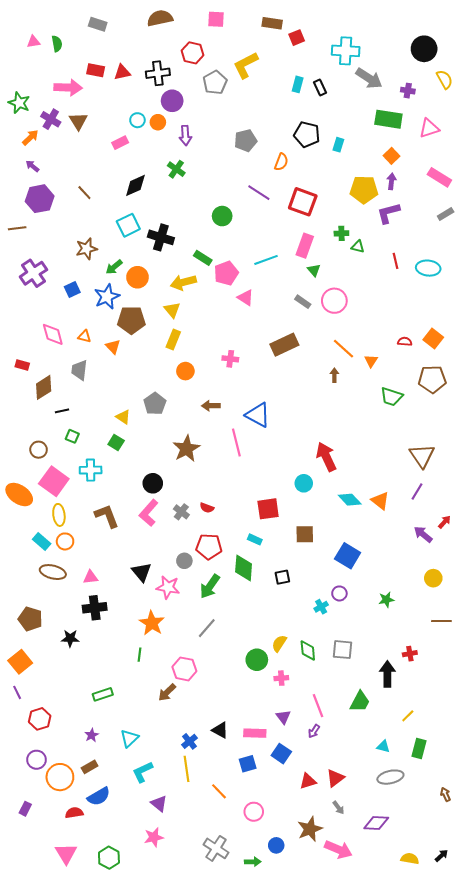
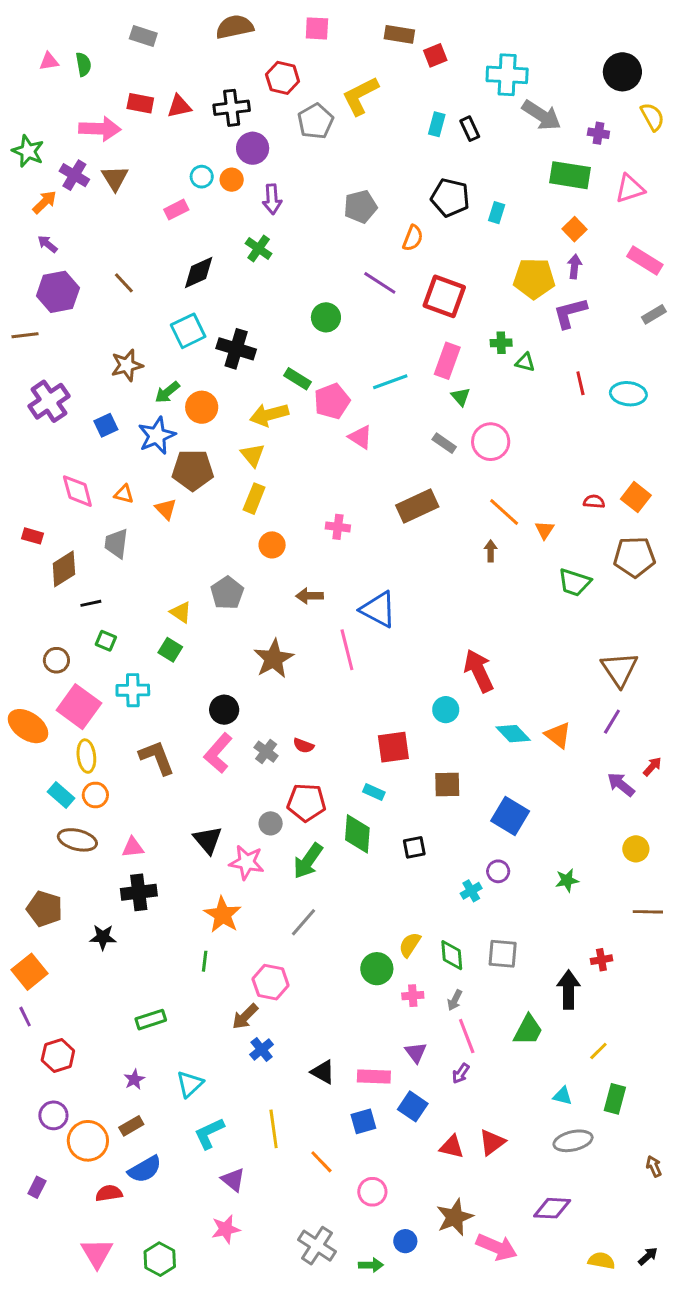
blue cross: (189, 741) -> (262, 1050), moved
red triangle: (308, 781) -> (452, 1147), turned 30
gray arrow: (338, 808) -> (455, 1000), moved, turned 64

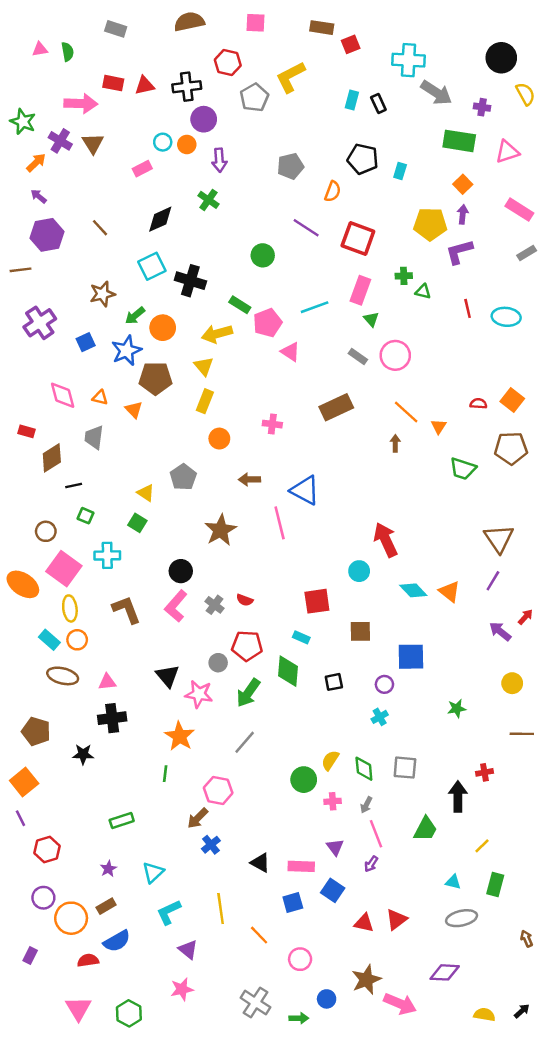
blue square: (510, 816) -> (411, 657), turned -32
purple circle: (498, 871) -> (384, 684), moved

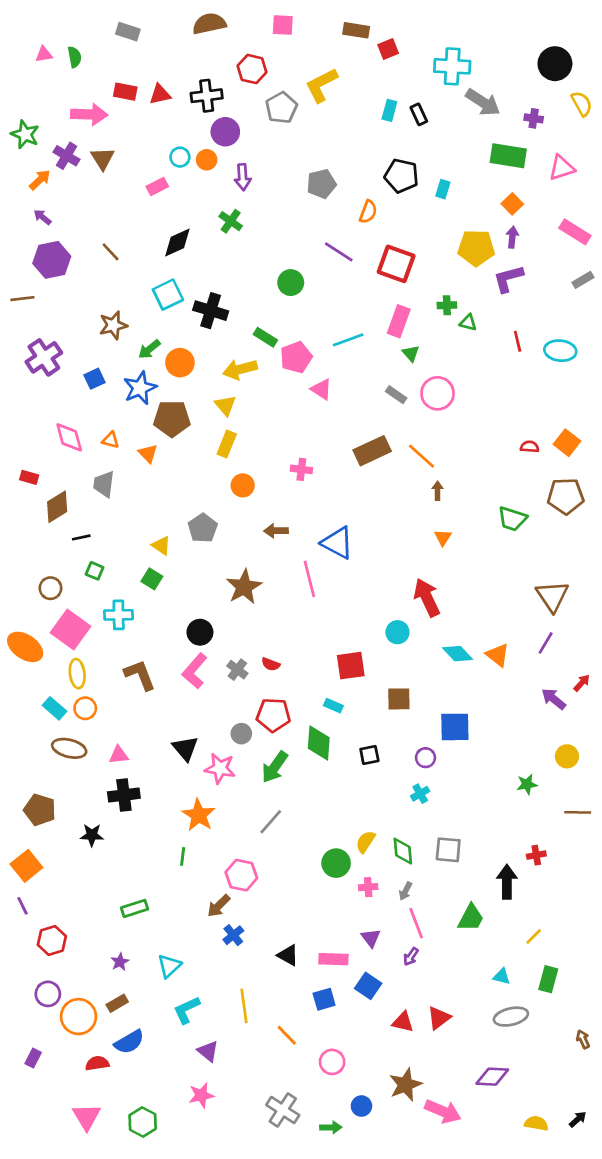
orange line: (406, 412) -> (422, 456), moved
orange triangle: (439, 426) -> (443, 537), moved
green star: (457, 708) -> (527, 784), moved

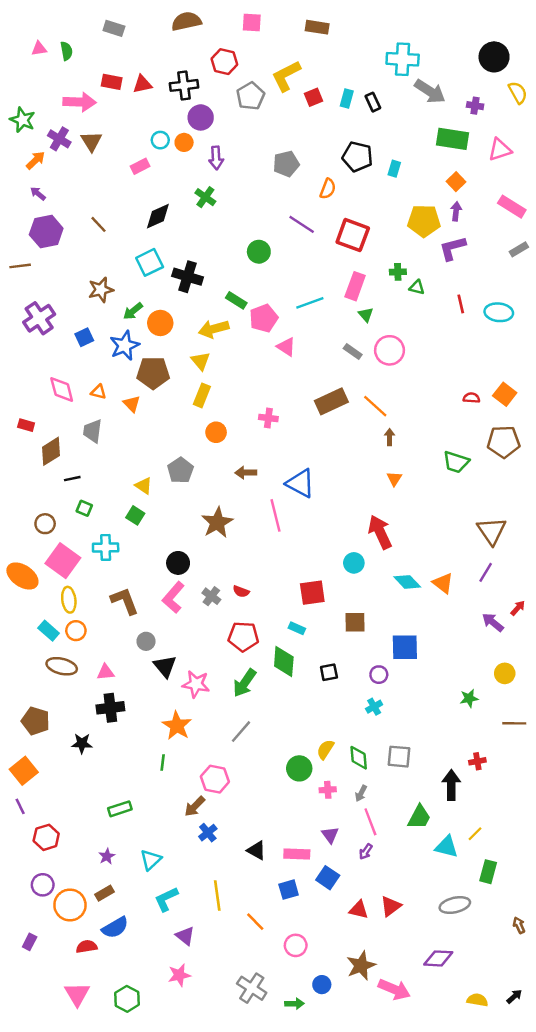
red square: (388, 49) -> (313, 97), moved
gray circle: (241, 734) -> (146, 641), moved
cyan triangle: (502, 977) -> (447, 847), moved, size x1.5

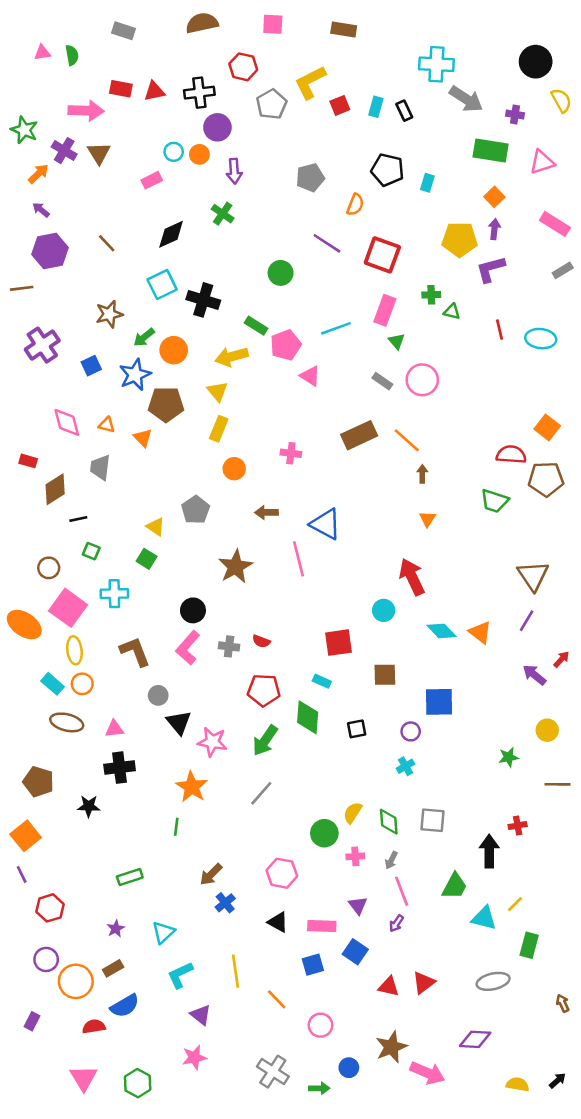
red semicircle: (471, 398) -> (511, 455), moved, size x1.6
gray cross: (211, 596) -> (229, 646), turned -30
pink hexagon: (215, 779) -> (282, 873), moved

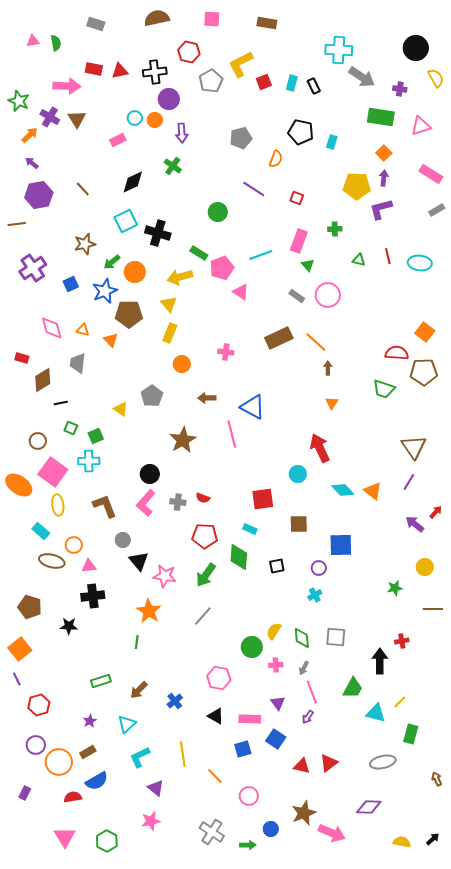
red square: (382, 255) -> (297, 198), size x0.5
green triangle: (452, 312) -> (359, 260), moved
green square: (147, 559) -> (96, 436), moved, turned 35
orange circle: (82, 684) -> (74, 545), moved
brown arrow: (211, 874) -> (139, 690), moved

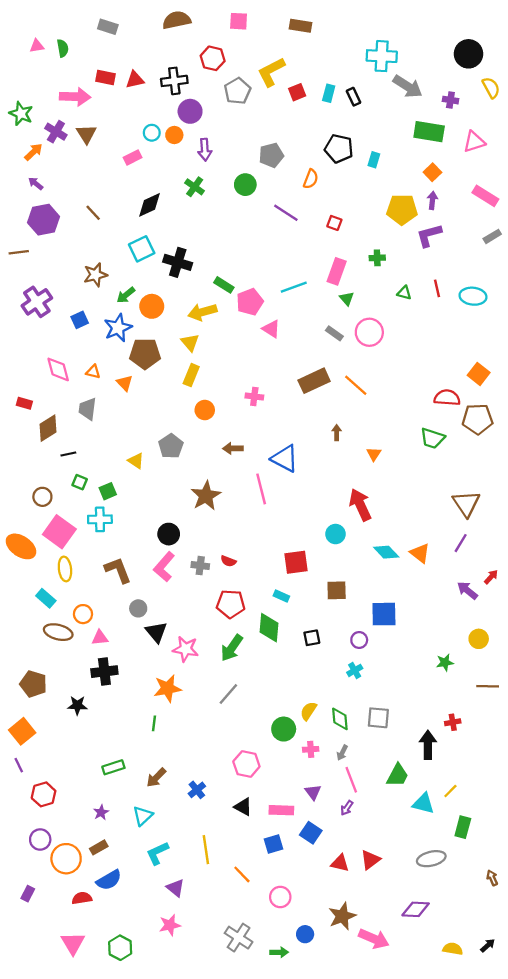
green circle: (218, 212) -> (245, 185), moved
brown arrow: (328, 368) -> (337, 433), moved
orange star: (149, 611) -> (168, 688), turned 30

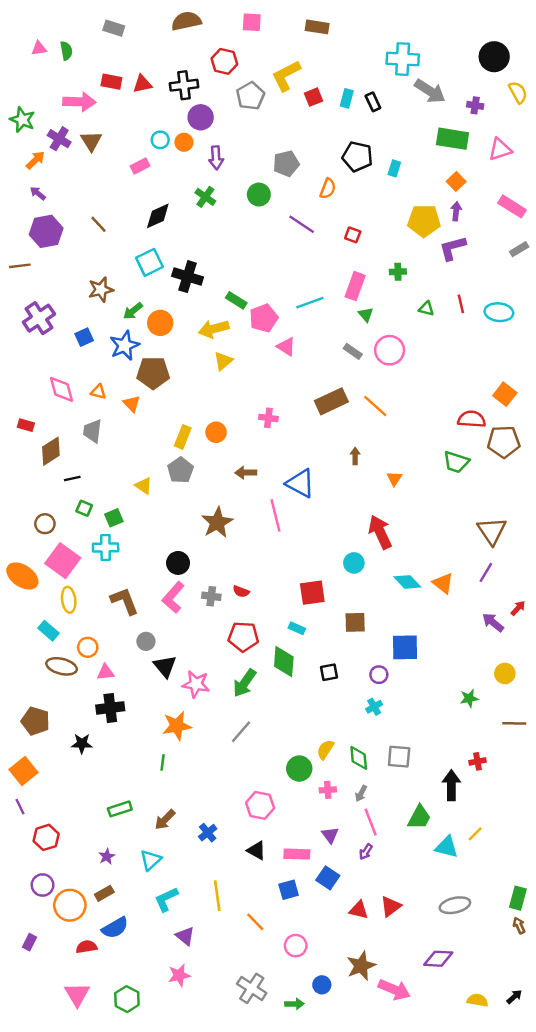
yellow triangle: (190, 342) -> (223, 361), moved, turned 30
yellow rectangle: (191, 375) -> (183, 437), moved
green rectangle: (463, 827) -> (518, 898), moved

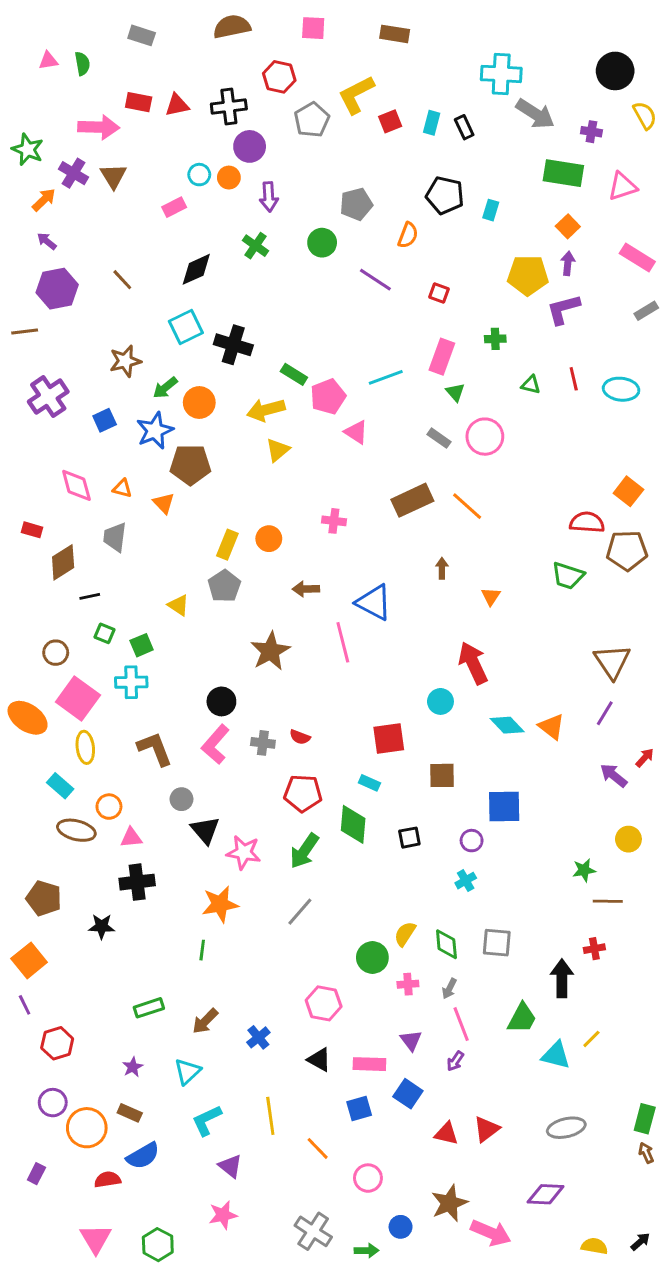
brown line: (514, 723) -> (608, 901), moved
brown rectangle: (104, 893) -> (130, 1113), turned 54

